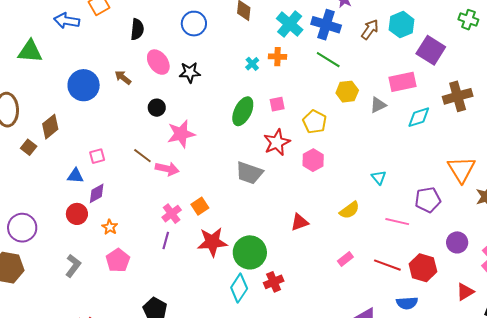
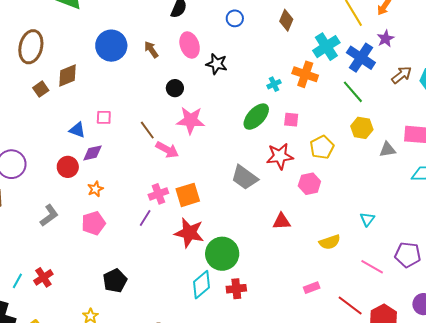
blue circle: (194, 24) -> (235, 18), size x0.7
orange cross: (278, 57) -> (305, 74), size x1.4
cyan cross: (252, 64) -> (274, 84), moved
orange square: (200, 206) -> (188, 195), size x1.4
red triangle: (300, 222) -> (282, 221), moved

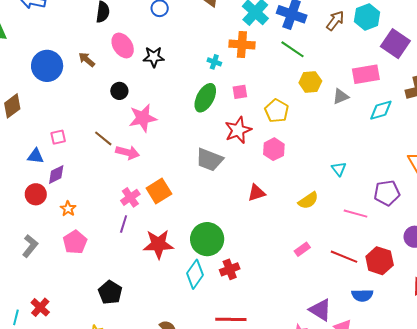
cyan cross: (274, 84) -> (214, 62), turned -32
red star: (189, 233) -> (158, 244), moved

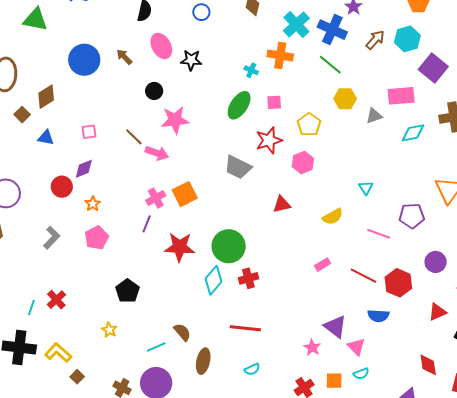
blue triangle: (36, 156) -> (46, 138), moved

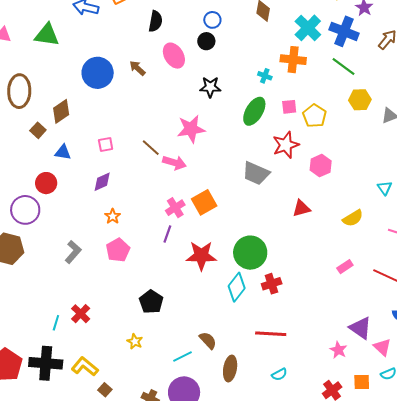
black star: (191, 60) -> (210, 87), moved
black circle: (154, 91) -> (206, 41), moved
yellow pentagon: (309, 125) -> (315, 116), moved
red circle: (62, 187) -> (46, 183), moved

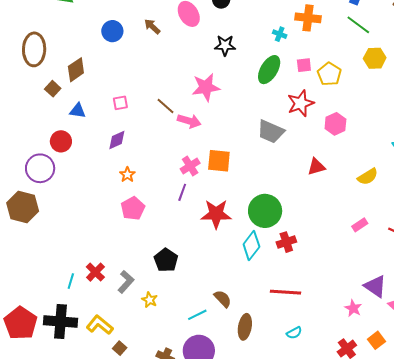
blue circle: (98, 73) -> (112, 31), size x0.7
orange square: (204, 202) -> (219, 161), turned 35
gray L-shape: (73, 252) -> (126, 282), moved
orange square: (362, 382) -> (377, 340), turned -36

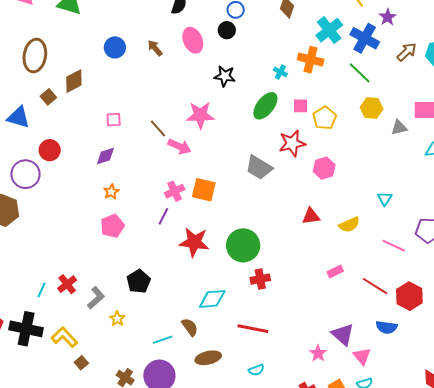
blue triangle: (78, 111) -> (18, 117), moved, size x1.4
red triangle: (316, 167) -> (311, 216), moved
cyan diamond: (251, 245) -> (212, 299), moved, turned 40
brown ellipse: (245, 327) -> (208, 358), turned 60

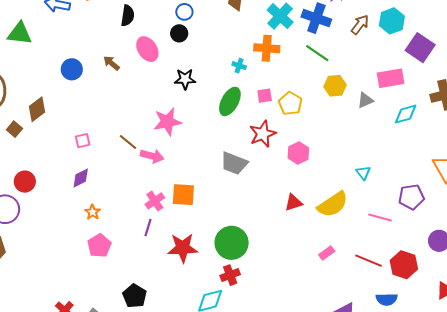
yellow semicircle: (349, 225) -> (333, 204), size x1.5
red cross: (260, 279) -> (230, 275), moved

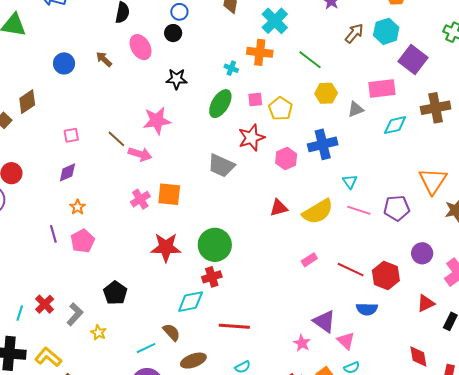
blue cross: (316, 18) -> (323, 144), moved, turned -36
pink line: (380, 218) -> (359, 210), moved
purple line: (148, 228) -> (53, 234), moved, turned -36

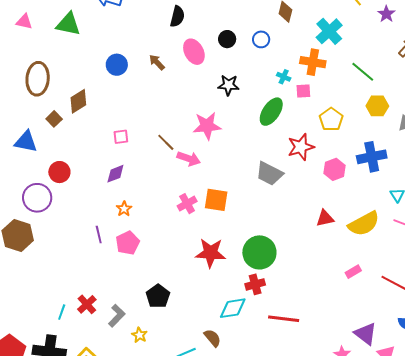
blue circle: (179, 12) -> (261, 39), moved
pink square: (255, 99) -> (303, 91), moved
red line: (234, 326) -> (284, 319), moved

